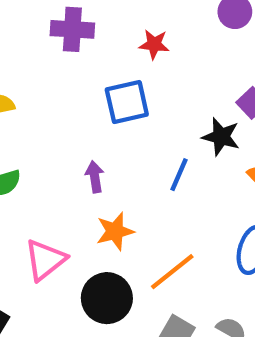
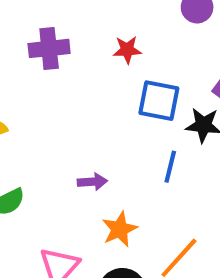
blue square: (127, 102) -> (159, 101), moved, turned 33
purple arrow: (95, 177) -> (92, 182), turned 104

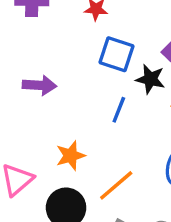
purple arrow: (92, 182) -> (40, 85), moved, size x1.4

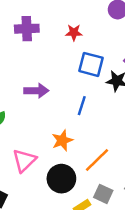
blue line: (119, 110) -> (82, 106), moved

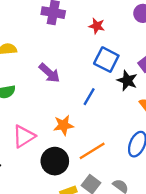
purple arrow: (36, 91) -> (49, 73), turned 30

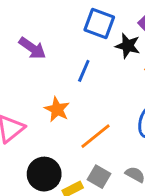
orange star: (63, 125) -> (57, 109), turned -30
black circle: (55, 161) -> (44, 174), moved

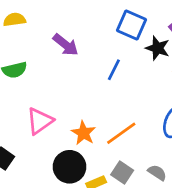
orange star: (57, 109) -> (83, 133), moved

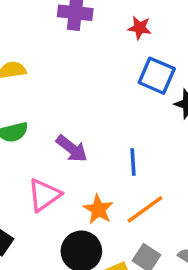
purple arrow: (66, 45) -> (72, 149), moved
blue line: (114, 70) -> (133, 162), moved, turned -30

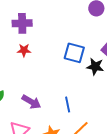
red star: (140, 28) -> (24, 50), moved

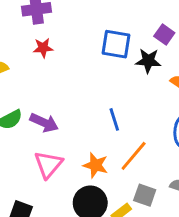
purple arrow: (31, 102) -> (44, 123), moved

